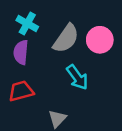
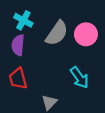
cyan arrow: (77, 77) -> (79, 77), moved
red trapezoid: (21, 91) -> (18, 79), turned -90

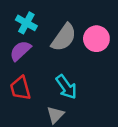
purple semicircle: (18, 45) -> (20, 51), turned 42
cyan arrow: (79, 77) -> (66, 87), moved

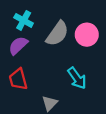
cyan arrow: (66, 87) -> (77, 78), moved

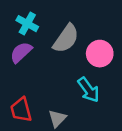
pink circle: (87, 35) -> (100, 54), moved
red trapezoid: (18, 79) -> (21, 110), moved

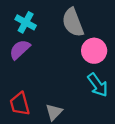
gray semicircle: (66, 39) -> (73, 22), moved, turned 124
cyan arrow: (88, 90) -> (98, 85), moved

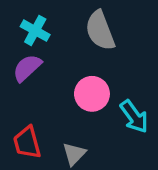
pink circle: (94, 51) -> (92, 94), moved

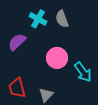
cyan cross: (35, 31) -> (38, 19), moved
gray semicircle: (100, 31) -> (62, 19), size x0.7

